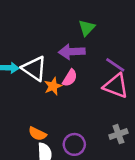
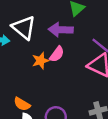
white triangle: (34, 68) -> (24, 28), moved

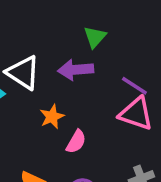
pink semicircle: (57, 54) -> (76, 142), moved

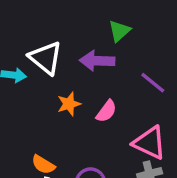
pink triangle: (136, 114) -> (150, 143), moved
pink semicircle: (76, 142) -> (106, 111), moved

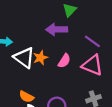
white triangle: (46, 58) -> (24, 58), moved
pink triangle: (150, 143) -> (92, 65), moved

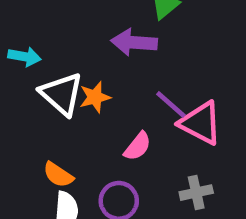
purple line: (92, 41) -> (171, 104), moved
pink semicircle: (64, 61) -> (138, 146), moved

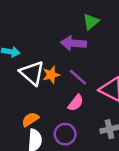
purple line: (171, 104) -> (78, 77), moved
orange semicircle: (58, 175) -> (30, 119), turned 114

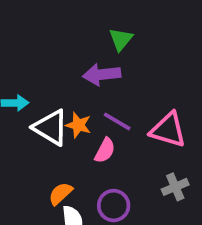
orange star: (51, 75) -> (78, 125), turned -30
pink semicircle: (76, 103) -> (105, 151), moved

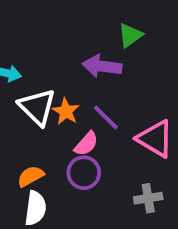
purple circle: (114, 206) -> (84, 173), moved

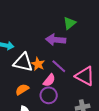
white triangle: (37, 107) -> (23, 62), turned -30
orange semicircle: (31, 176) -> (22, 89), moved

